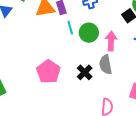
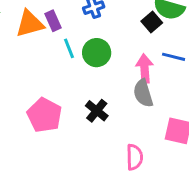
pink arrow: (111, 41) -> (145, 69), moved
gray semicircle: (106, 65) -> (143, 93), moved

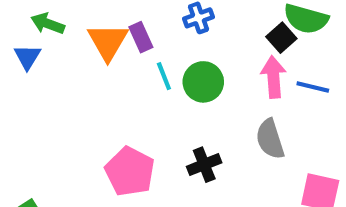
orange triangle: (30, 24) -> (108, 42), turned -44
pink arrow: (145, 69) -> (273, 77), moved
black cross: (97, 111) -> (204, 165), turned 30

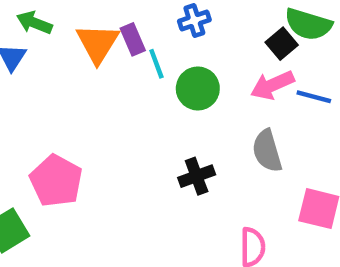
cyan line: (164, 76) -> (156, 64), moved
pink arrow: (273, 77) -> (272, 85), turned -111
pink pentagon: (130, 172) -> (56, 181), moved

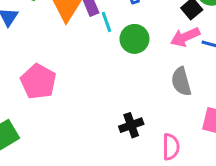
black cross: (197, 176) -> (131, 125), moved
pink pentagon: (56, 181) -> (38, 82), moved

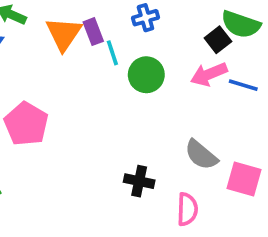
gray semicircle: (181, 82) -> (201, 155), moved, turned -36
black cross: (131, 125) -> (139, 181), turned 30

